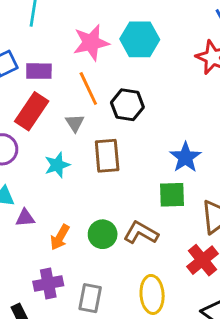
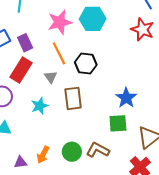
purple rectangle: (39, 71) -> (25, 43), turned 66
purple triangle: (25, 218) -> (20, 162), moved

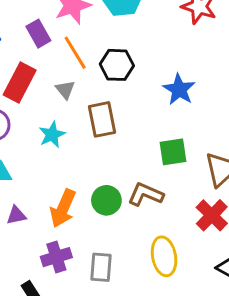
purple rectangle: (25, 43) -> (38, 34), moved
blue star: (126, 98) -> (179, 89), moved
orange arrow: (43, 155) -> (63, 208), size x1.4
purple triangle: (20, 162) -> (16, 215), moved

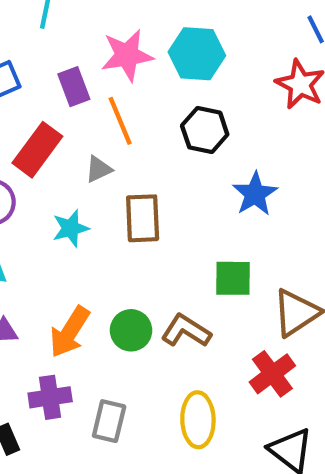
black hexagon: (117, 65) -> (205, 130), moved
gray triangle: (65, 90) -> (99, 169), turned 35

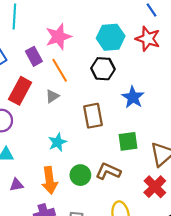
cyan hexagon: (197, 54) -> (111, 37), moved
brown rectangle: (143, 218) -> (93, 116), moved
cyan star: (71, 228) -> (57, 142), moved
orange arrow: (70, 332) -> (50, 180), turned -32

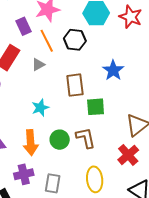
black hexagon: (103, 69) -> (75, 40), moved
green square: (128, 141) -> (96, 107), moved
brown L-shape: (108, 171) -> (86, 138), turned 50

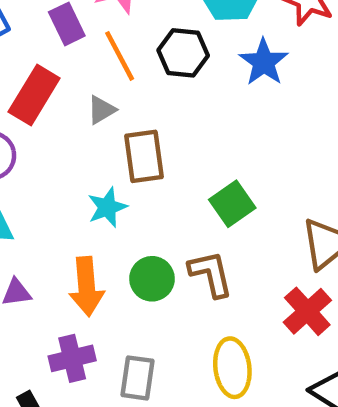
blue star: (113, 70) -> (264, 62), moved
brown rectangle: (75, 85) -> (144, 156), moved
green square: (96, 107) -> (232, 204), turned -30

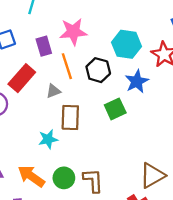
green square: (232, 204) -> (115, 109), moved
orange arrow: (87, 287) -> (31, 176), turned 120

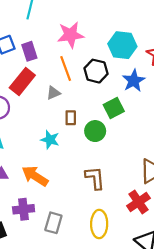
purple rectangle: (44, 46) -> (29, 51), moved
brown rectangle: (70, 117) -> (71, 118), size x0.6
cyan star: (48, 139) -> (50, 140), turned 30
green circle: (64, 178) -> (95, 131), moved

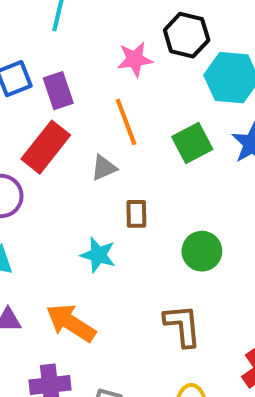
pink star: (71, 35) -> (135, 59), size x0.7
black hexagon: (96, 71) -> (187, 35), moved
green square: (114, 108) -> (192, 143), moved
green circle: (95, 131) -> (202, 251), moved

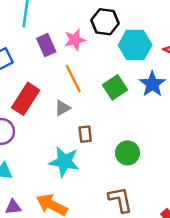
purple rectangle: (58, 91) -> (46, 45), moved
cyan star: (98, 255) -> (64, 162), size x1.4

